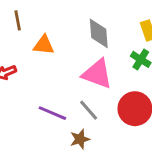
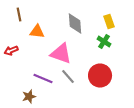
pink triangle: (97, 74) -> (61, 54), moved
brown star: (80, 139) -> (29, 96), moved

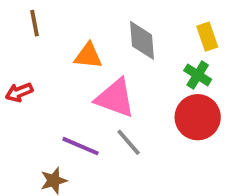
orange triangle: (37, 32) -> (88, 56), moved
red circle: (100, 76) -> (198, 117), moved

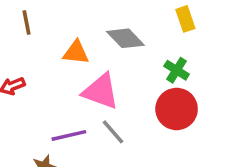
yellow rectangle: (207, 37) -> (185, 19), moved
gray diamond: (142, 40) -> (125, 38), turned -39
purple line: (81, 146) -> (69, 135), turned -36

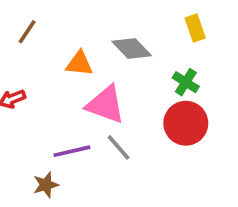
brown line: (27, 22) -> (27, 32), turned 45

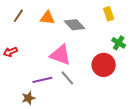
orange triangle: (79, 63) -> (47, 18), moved
green cross: (186, 82) -> (119, 43), moved

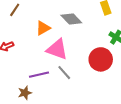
orange triangle: (47, 18) -> (43, 28), moved, turned -35

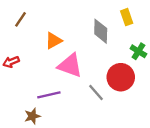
gray diamond: (71, 19) -> (101, 31), moved, turned 45
gray line: (64, 73) -> (96, 93), moved

